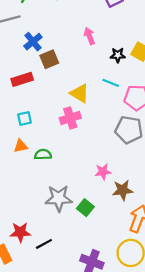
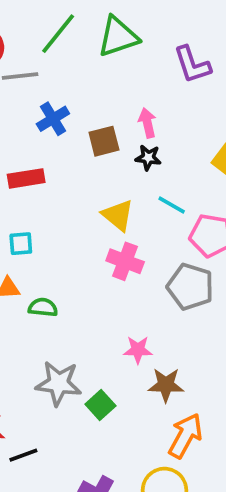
black star: (118, 55) -> (148, 158), moved
brown square: (49, 59) -> (104, 141), moved
pink cross: (70, 118) -> (125, 261), moved, turned 30

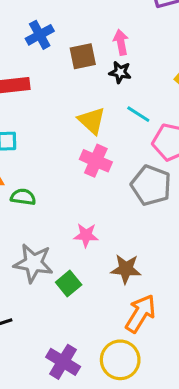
pink star: (138, 350) -> (86, 235), moved

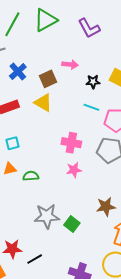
pink arrow: (121, 42) -> (70, 65), turned 119
black star: (120, 72) -> (93, 82), moved
yellow triangle: (92, 121) -> (43, 103), moved
pink star: (86, 235) -> (74, 170), moved

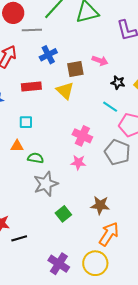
gray star: (47, 216) -> (46, 184), moved, turned -30

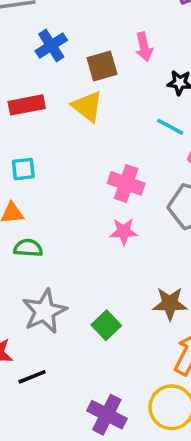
pink arrow: (100, 61) -> (144, 47), turned 63
green semicircle: (36, 158) -> (28, 248), moved
gray star: (46, 184) -> (44, 311), moved

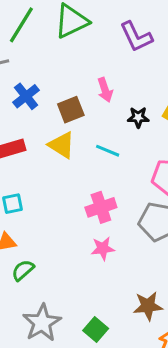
cyan line: (170, 127) -> (108, 151), moved
pink cross: (126, 183) -> (101, 207), turned -32
green semicircle: (28, 248) -> (23, 270), turned -40

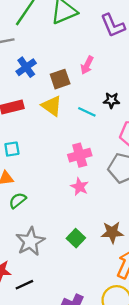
pink arrow: (105, 90) -> (87, 65), turned 42
black star: (138, 117) -> (111, 100), moved
pink star: (103, 248) -> (80, 187), turned 30
green square: (96, 330) -> (76, 238), moved

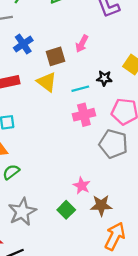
cyan line: (87, 112) -> (80, 89), turned -42
pink cross: (80, 155) -> (84, 115), moved
pink star: (80, 187) -> (82, 186), moved

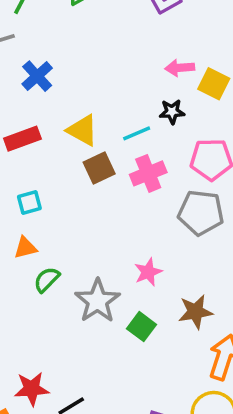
pink arrow: (82, 44) -> (180, 68), moved, turned 66
brown square: (55, 56) -> (99, 168), moved
pink star: (82, 186) -> (148, 272), moved, turned 30
gray star: (22, 212) -> (97, 301), moved

